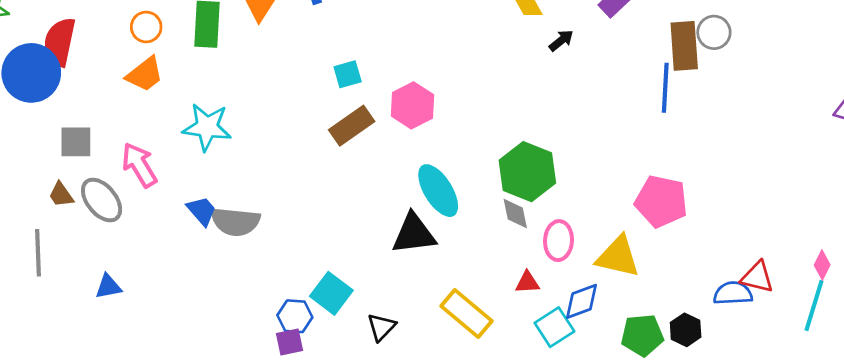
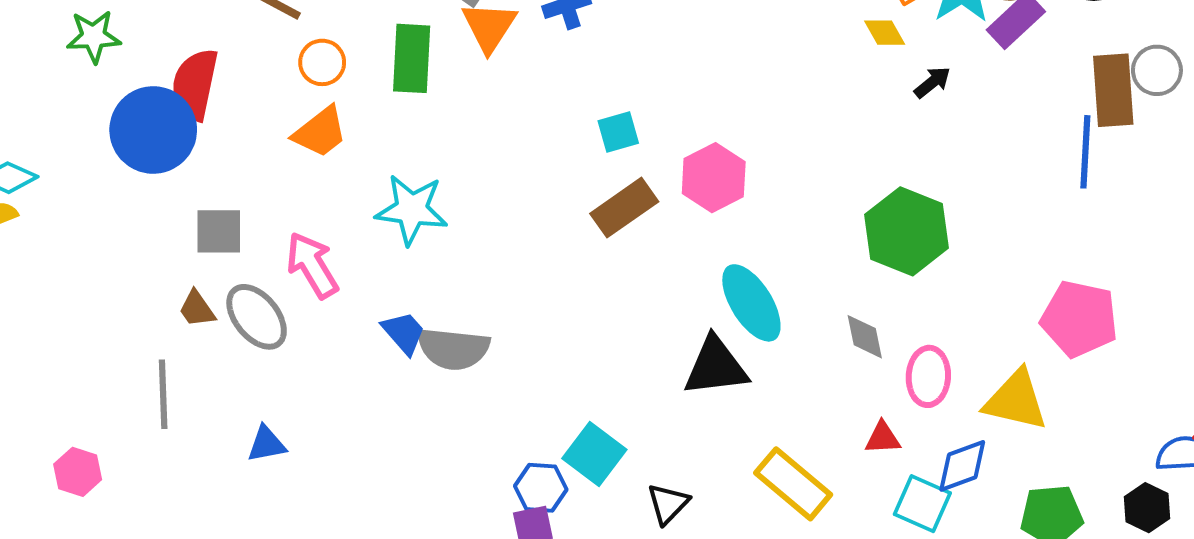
green hexagon: (527, 172) -> (906, 231), moved
cyan square: (554, 327) -> (922, 504), turned -33
black hexagon: (686, 330) -> (1147, 508), moved

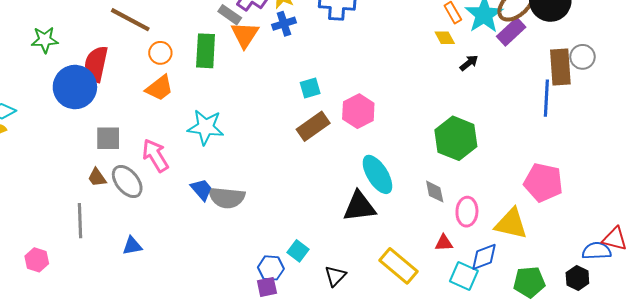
cyan square: (594, 454) -> (298, 251), size x0.7

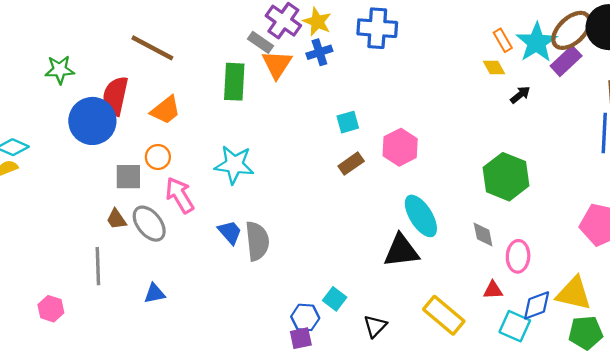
orange circle: (160, 53) -> (158, 157), moved
orange trapezoid: (159, 88) -> (166, 110), moved
brown rectangle: (313, 126) -> (351, 164), size x0.7
gray semicircle: (227, 198) -> (257, 241), turned -102
yellow triangle: (511, 224) -> (574, 293), moved

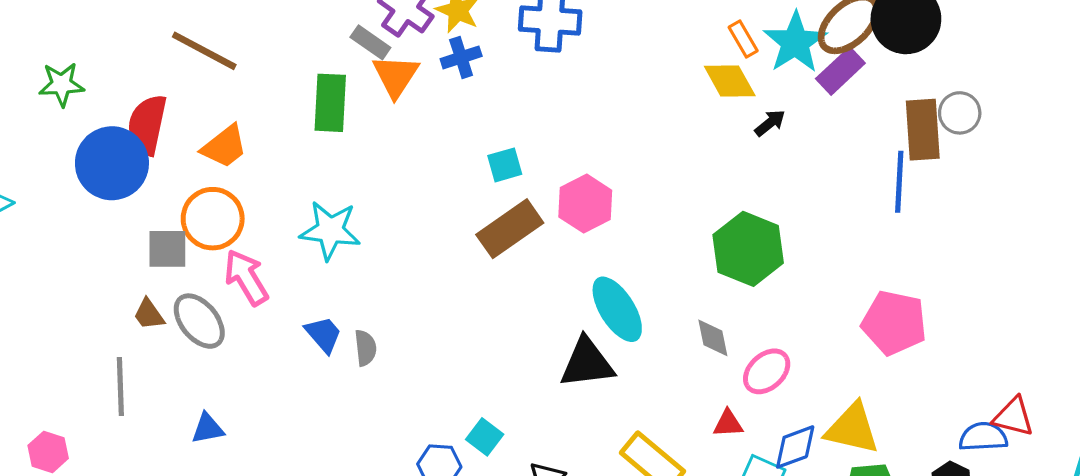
yellow diamond: (494, 68) -> (730, 81), size x1.5
orange circle: (158, 157) -> (213, 219), size x1.6
brown rectangle: (351, 164) -> (510, 229), size x1.6
gray semicircle: (257, 241) -> (365, 348), size x0.6
pink ellipse: (518, 256) -> (767, 371), turned 44

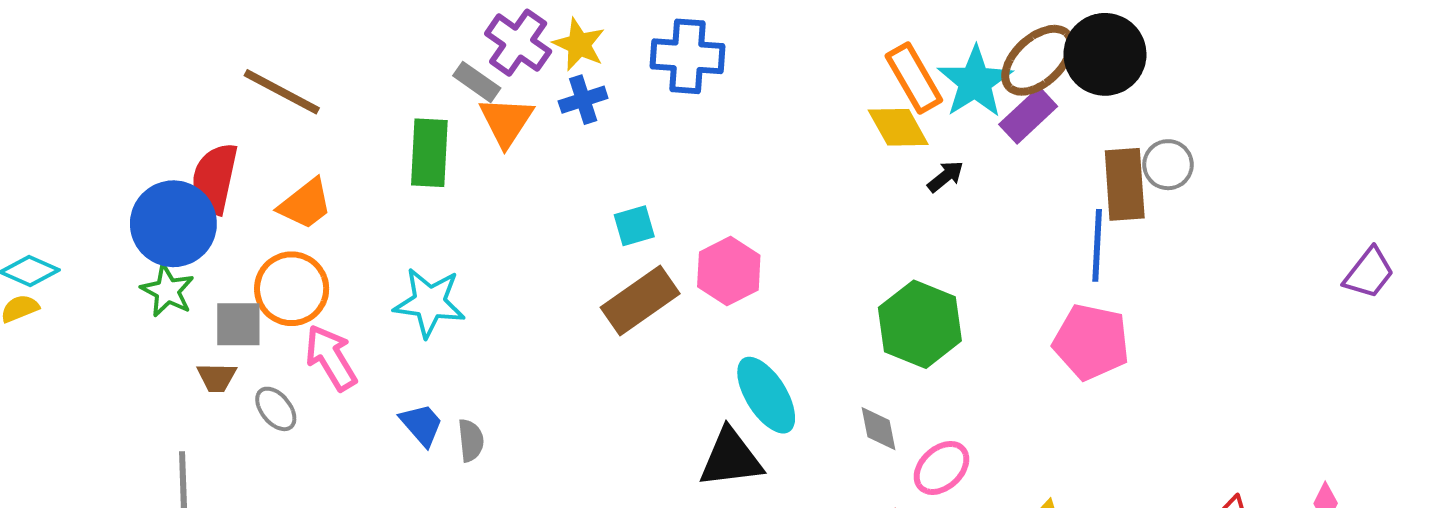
orange rectangle: (743, 39) -> (914, 78), size x1.6
green star: (62, 84) -> (167, 291), moved, turned 30
brown trapezoid: (149, 314) -> (217, 377), moved, turned -54
gray ellipse: (199, 321) -> (276, 409), size x0.7
pink pentagon: (894, 323) -> (1091, 342), moved

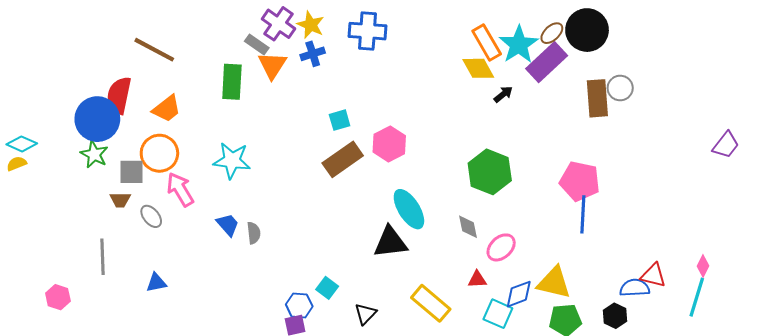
brown ellipse: (1038, 60) -> (552, 33), size x0.6
purple rectangle: (1028, 115) -> (547, 62), size x1.4
blue line: (1097, 245) -> (583, 214), moved

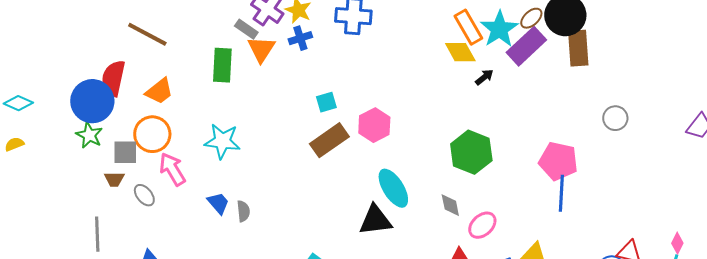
gray circle: (620, 88) -> (615, 118), moved
brown rectangle: (597, 98) -> (578, 48), moved
cyan diamond: (22, 144) -> (18, 103), moved

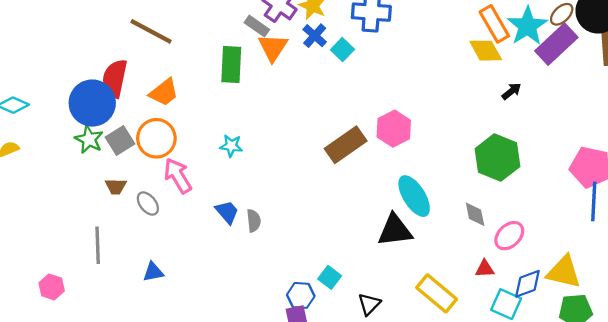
blue cross: (300, 38) -> (315, 36), turned -30
black arrow: (484, 77) -> (511, 91), moved
cyan square: (326, 102) -> (342, 50), moved, turned -30
cyan star: (222, 141) -> (231, 146), size x0.6
gray square: (125, 152) -> (120, 140), moved, turned -32

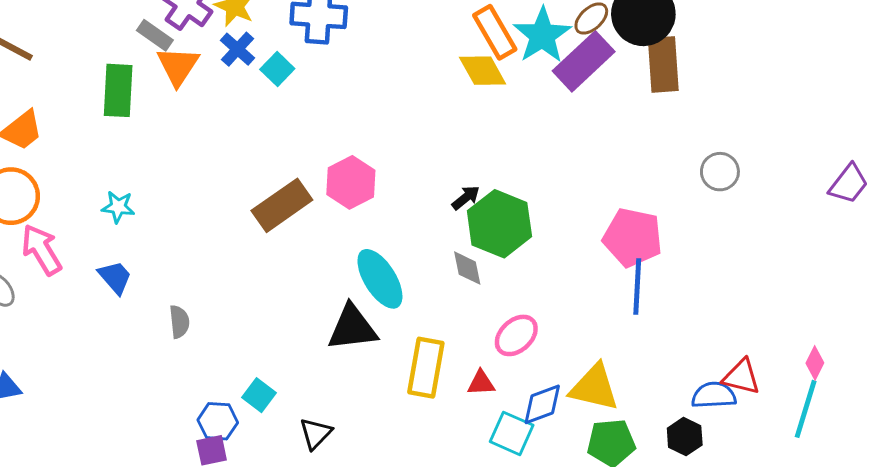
black arrow: (511, 91) -> (466, 198), moved
blue trapezoid: (227, 212) -> (115, 277), moved
gray diamond: (475, 214) -> (467, 268), moved
gray semicircle: (254, 221) -> (179, 322), moved
yellow rectangle: (437, 293) -> (426, 368), moved, turned 60

